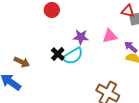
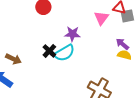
pink triangle: (110, 36) -> (101, 18), moved, turned -42

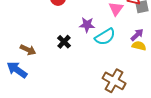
purple arrow: (122, 44) -> (137, 35), turned 96
cyan semicircle: (64, 53) -> (105, 37), moved

